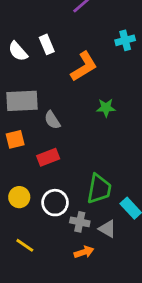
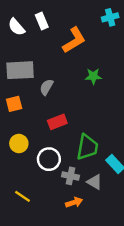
gray semicircle: (52, 120) -> (46, 87), turned 63
red rectangle: (48, 157) -> (57, 122), moved
yellow circle: (19, 197) -> (19, 144), moved

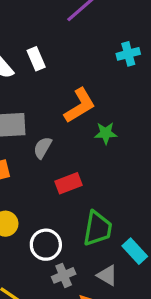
orange L-shape: (74, 40) -> (80, 106), moved
red rectangle: (57, 122) -> (68, 183), moved
gray cross: (71, 176) -> (64, 275), moved, turned -35

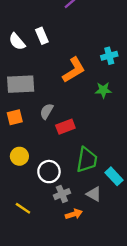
cyan cross: (128, 54) -> (109, 56), moved
green star: (106, 133) -> (103, 90), moved
gray semicircle: (43, 148) -> (47, 111), moved

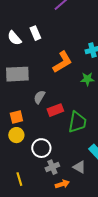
orange square: (15, 117) -> (16, 117), moved
green trapezoid: (87, 160) -> (77, 122), moved
yellow line: (23, 208) -> (19, 179), turned 40

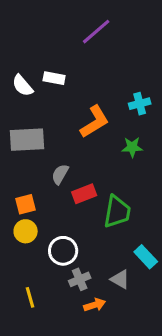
white rectangle: (35, 33) -> (54, 78), turned -56

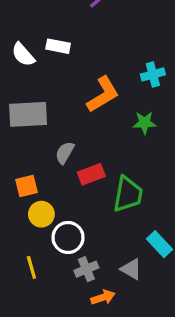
yellow circle: (26, 231) -> (41, 214), moved
yellow line: (30, 297) -> (31, 267), moved

